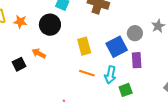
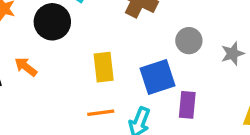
gray circle: (135, 33) -> (189, 41), moved
orange line: (87, 73) -> (101, 113), turned -35

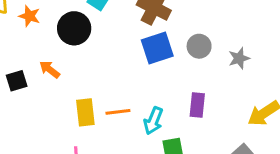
yellow rectangle: (104, 67) -> (85, 112), moved
blue square: (157, 77) -> (157, 48), moved

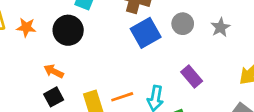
black square: (17, 81) -> (54, 97), moved
purple rectangle: (197, 105) -> (192, 76), turned -35

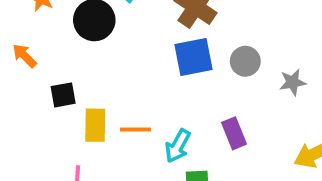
orange arrow: (54, 71) -> (25, 56), moved
black square: (54, 97) -> (63, 95), moved

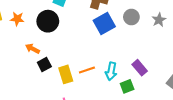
orange arrow: (25, 56) -> (32, 49), moved
purple rectangle: (234, 133) -> (140, 68), moved

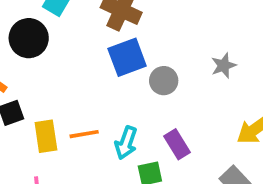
gray circle: (131, 17) -> (164, 81), moved

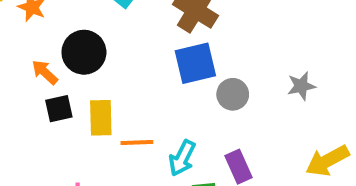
black circle: (29, 38) -> (84, 52), moved
yellow rectangle: (46, 136) -> (101, 118), moved

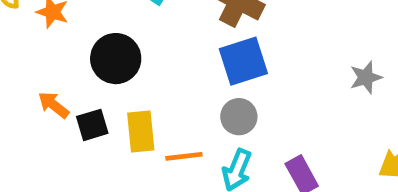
orange arrow: (45, 72) -> (54, 105), moved
gray circle: (233, 94) -> (239, 117), moved

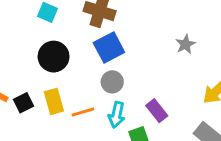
black circle: (116, 59) -> (54, 57), moved

